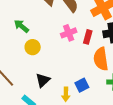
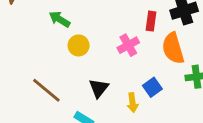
pink cross: (69, 33) -> (128, 45), moved

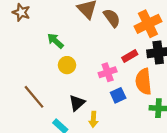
red rectangle: (151, 21) -> (130, 56), turned 42
blue square: (152, 87) -> (118, 95), moved
yellow arrow: (133, 103) -> (93, 119), moved

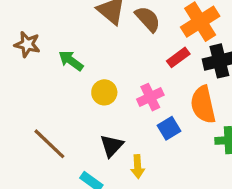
brown star: (21, 12) -> (27, 44), moved
red rectangle: (130, 56) -> (178, 57), moved
yellow circle: (67, 65) -> (104, 92), moved

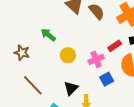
brown star: (27, 44) -> (22, 53), moved
red rectangle: (178, 57) -> (115, 46), moved

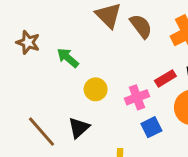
brown star: (22, 53) -> (28, 42), moved
black triangle: (71, 88) -> (79, 128), moved

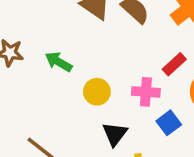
pink cross: (137, 97) -> (146, 92), turned 35
black triangle: (79, 128) -> (115, 134), moved

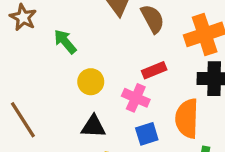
red rectangle: (174, 64) -> (154, 70), moved
black triangle: (115, 134) -> (93, 127), turned 36

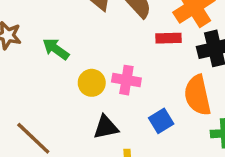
red rectangle: (154, 70) -> (168, 38), moved, turned 35
pink cross: (136, 98) -> (126, 80), moved

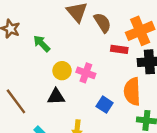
blue square: (161, 121) -> (105, 105), turned -35
black triangle: (106, 127) -> (56, 97), moved

